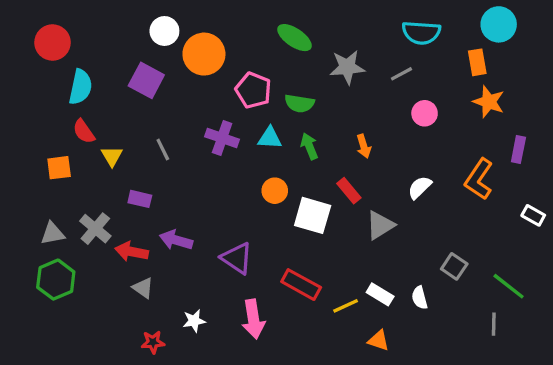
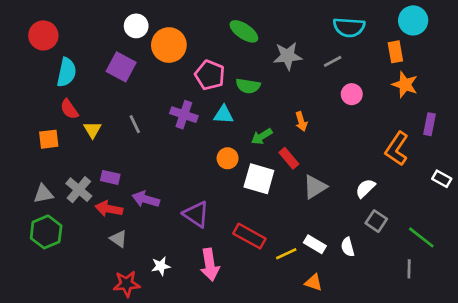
green arrow: (309, 146) -> (262, 136), moved, turned -100
white semicircle: (420, 187) -> (365, 188), moved
purple rectangle: (140, 199) -> (110, 177), moved
red star: (153, 342) -> (127, 284), size x1.4

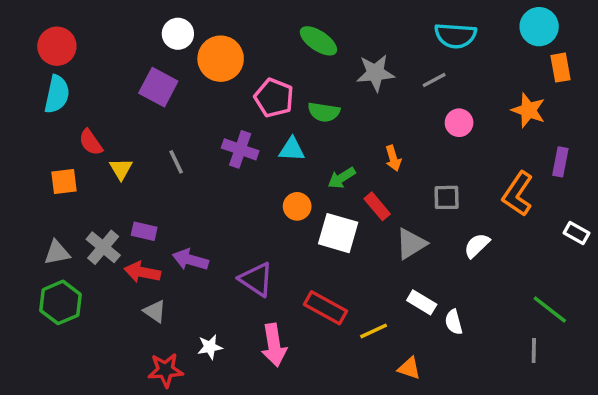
orange rectangle: (395, 52) -> (560, 68), moved
cyan semicircle: (67, 72) -> (57, 94), moved
gray square: (376, 221) -> (447, 197), moved, turned -35
white rectangle: (315, 244) -> (422, 302), moved

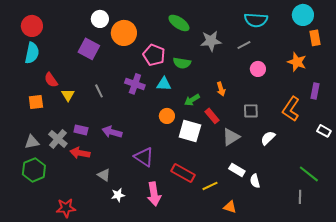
purple arrow: (190, 260) -> (112, 132), moved
gray triangle: (155, 311) -> (104, 175), moved
red star: (165, 370) -> (66, 208), moved

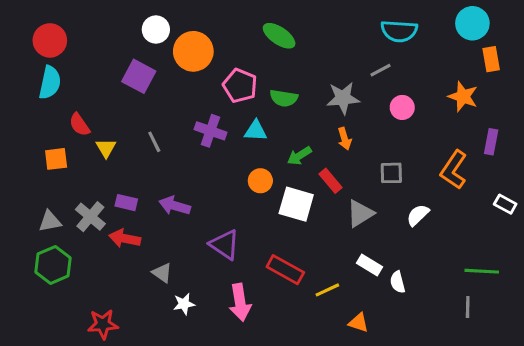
gray star: (211, 41) -> (343, 98), moved
green line: (309, 174) -> (482, 271), turned -35

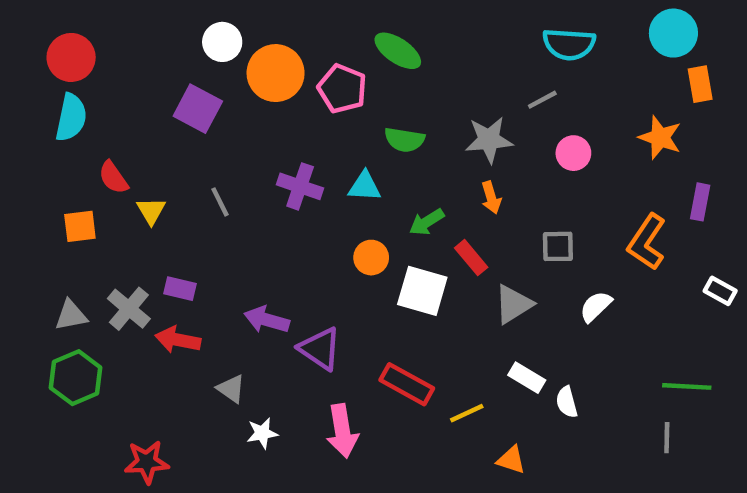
pink pentagon: (240, 86) -> (342, 89), moved
purple arrow: (175, 206) -> (267, 320), moved

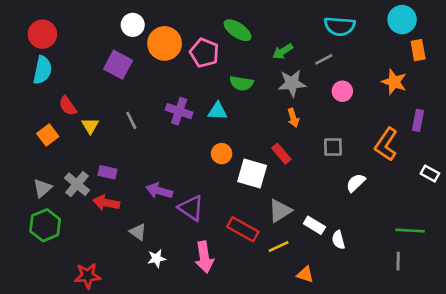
green arrow: (427, 222) -> (283, 51), moved
orange square: (80, 226) -> (48, 135), turned -30
gray triangle: (513, 304) -> (280, 211), moved
gray triangle: (71, 315) -> (42, 188), turned -30

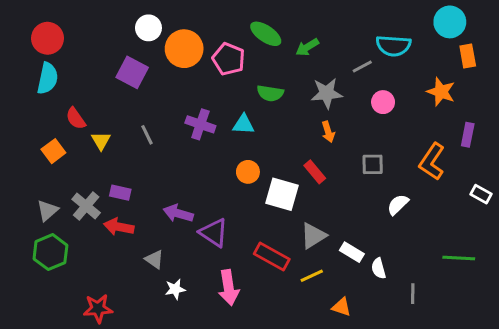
cyan semicircle: (340, 26) -> (393, 46), moved
green arrow: (283, 51) -> (307, 47), moved
gray line: (398, 261) -> (413, 294), moved

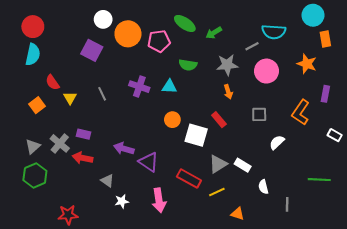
pink pentagon: (229, 59) -> (159, 41), turned -30
pink circle: (383, 102) -> (266, 71), size x1.5
white rectangle: (352, 252) -> (243, 165), moved

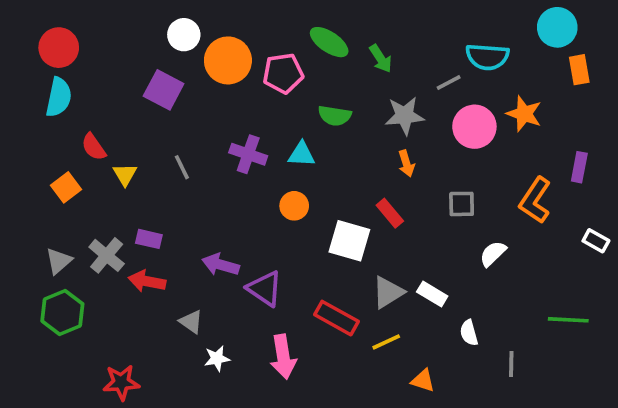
green arrow: (214, 33) -> (381, 59), turned -91
orange star: (307, 64) -> (524, 114), moved
orange circle: (172, 120) -> (294, 206), moved

